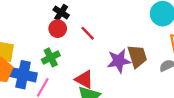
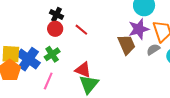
purple star: (119, 61) -> (139, 29), moved
blue cross: (23, 75) -> (29, 59), moved, turned 30

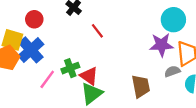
red circle: (55, 29) -> (34, 19), moved
brown trapezoid: (126, 45) -> (141, 86), moved
green cross: (52, 54) -> (70, 68), moved

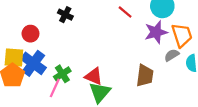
red line: (97, 31) -> (125, 12), moved
green cross: (70, 68) -> (62, 74), moved
brown trapezoid: (141, 86) -> (145, 76), turned 30

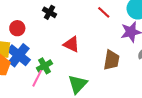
red triangle: (94, 76) -> (71, 44), moved
brown trapezoid: (145, 76) -> (111, 60), moved

